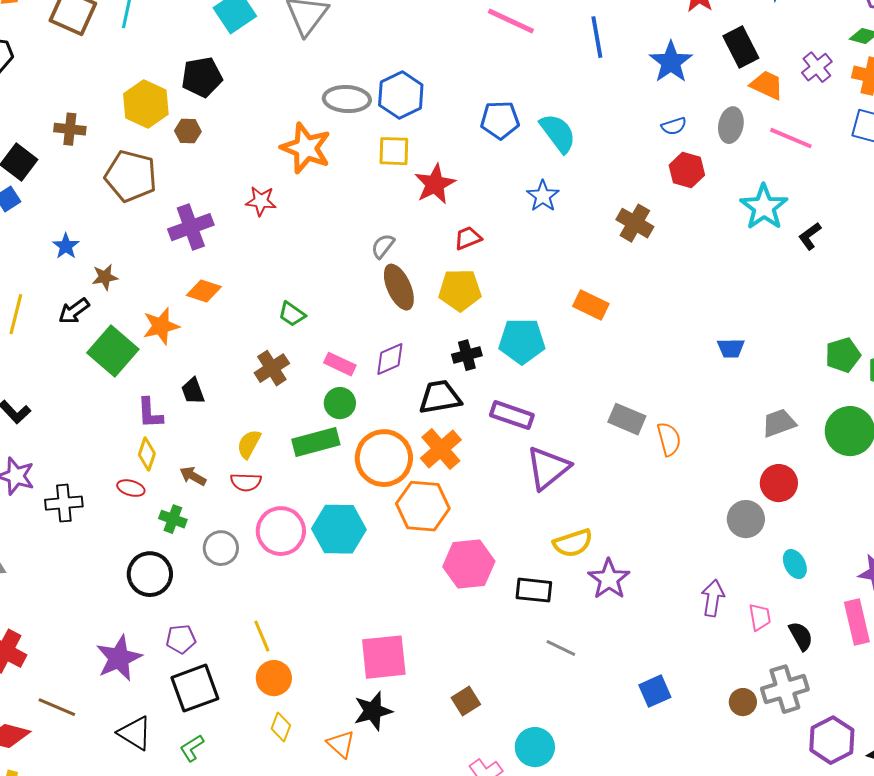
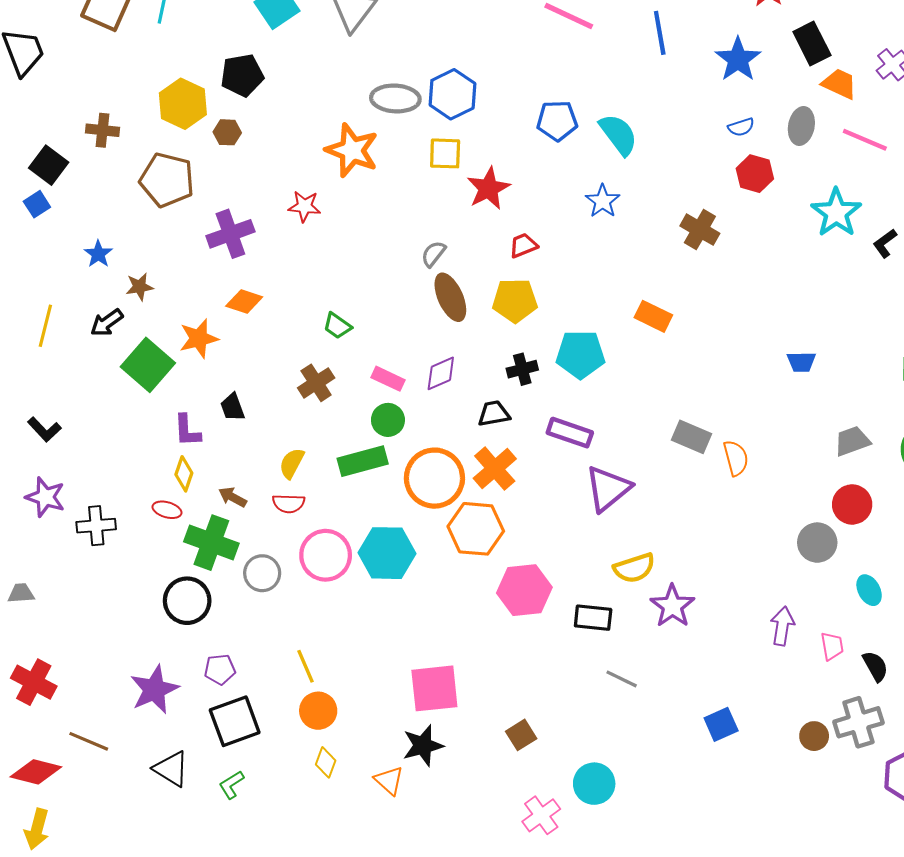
black trapezoid: (440, 397) -> (494, 414), size x0.7
green cross: (173, 519) -> (211, 543), size x1.8

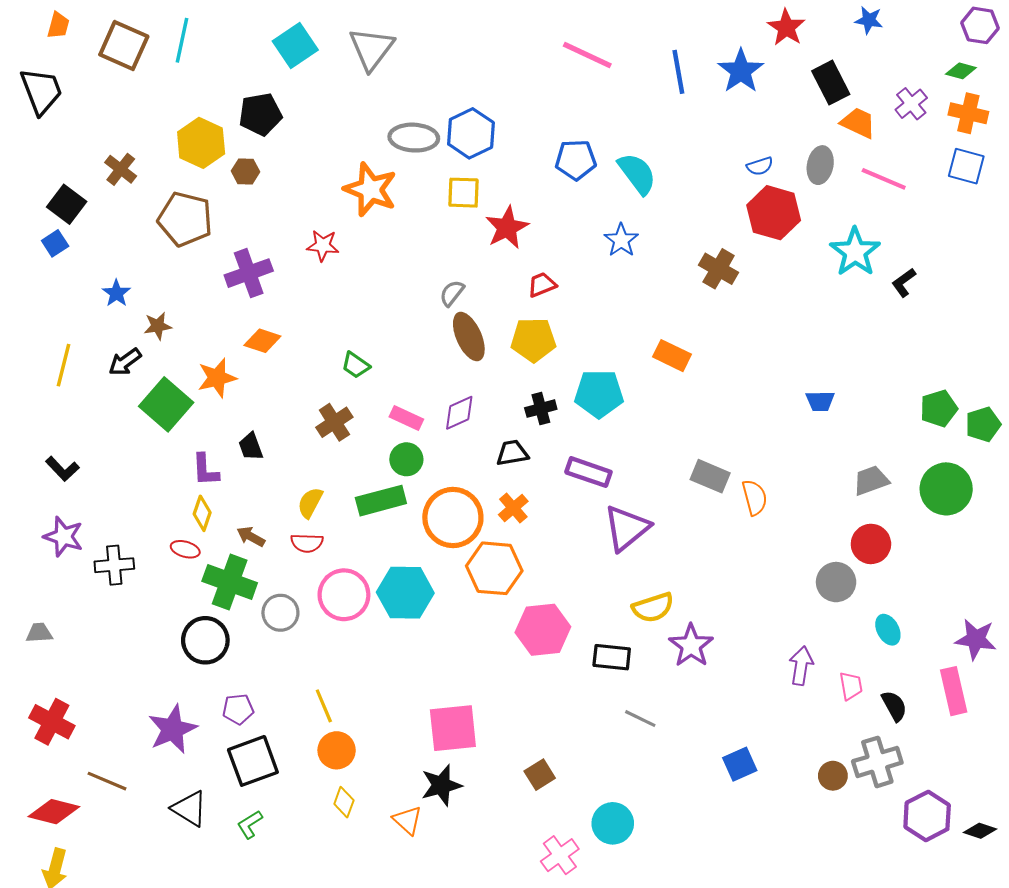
blue star: (738, 59) -> (741, 71), moved
brown cross: (102, 130) -> (121, 169), turned 32
red hexagon: (755, 174) -> (774, 213), size x1.4
orange cross: (495, 469) -> (513, 508), size x0.7

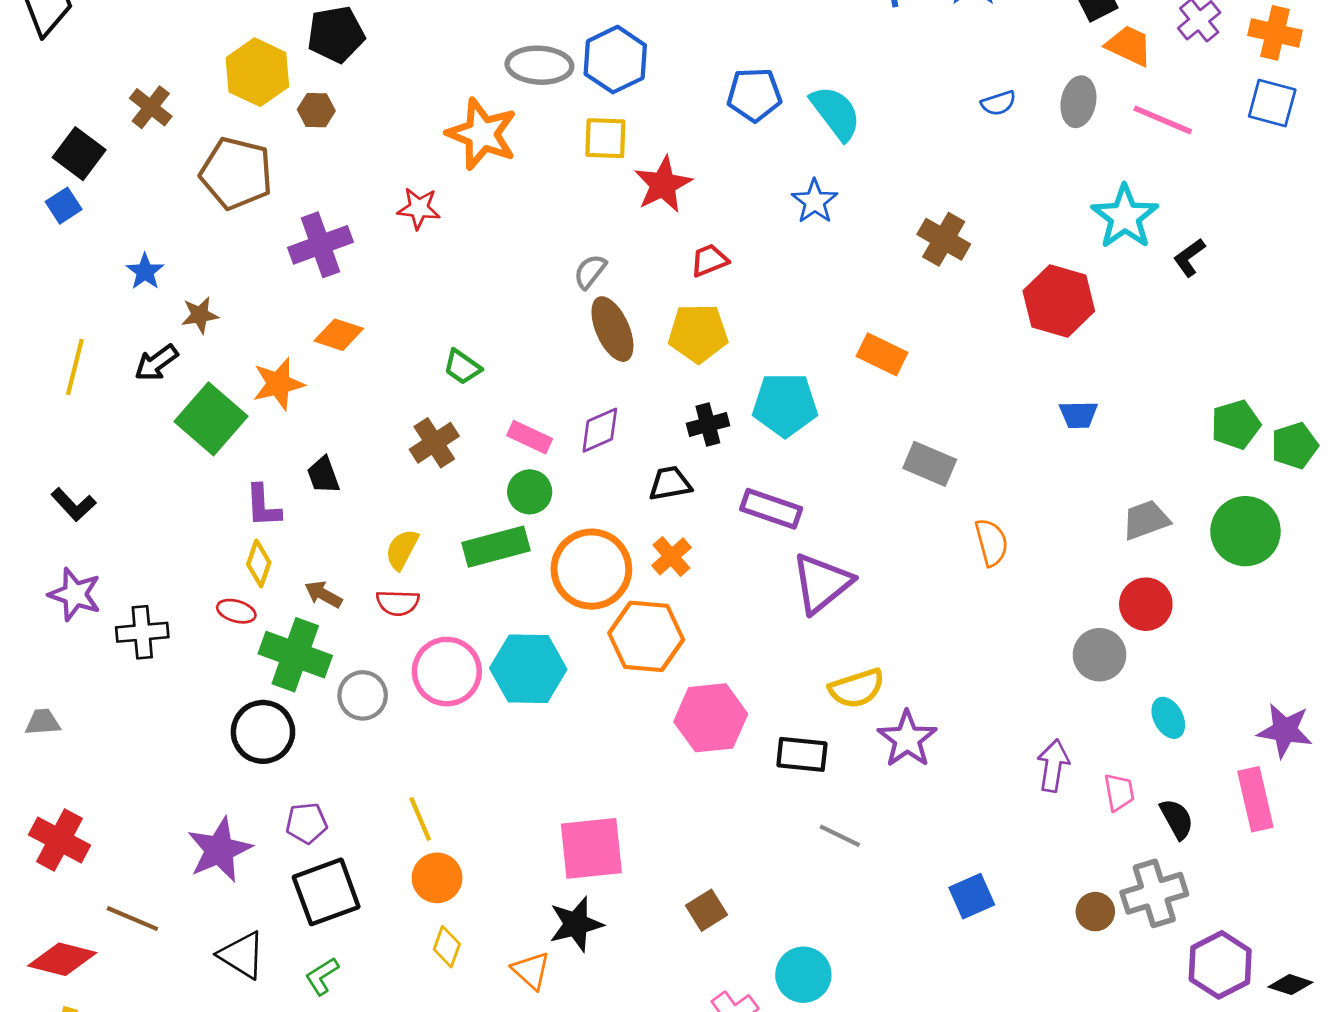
red hexagon: (774, 213) -> (1059, 301), moved
gray rectangle: (710, 476) -> (930, 464), moved

